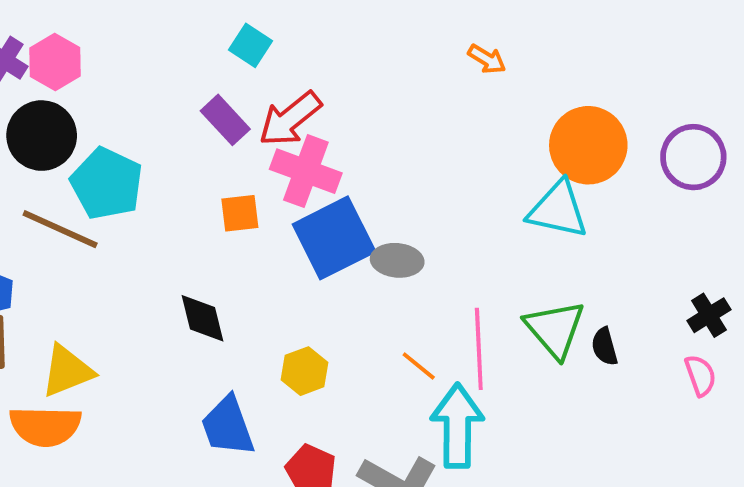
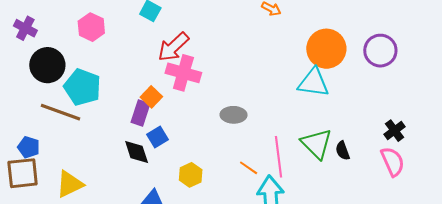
pink hexagon: (55, 62) -> (91, 27), moved
purple rectangle: (225, 120) -> (140, 113), moved, turned 65
orange square: (240, 213) -> (151, 97), turned -35
blue square: (334, 238) -> (158, 137), moved, size x0.5
pink semicircle: (700, 375) -> (393, 162), size x1.4

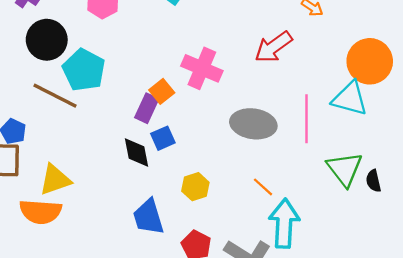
red arrow: (173, 47) -> (273, 47), moved
gray ellipse: (234, 115) -> (253, 124), size x1.5
pink line: (279, 157) -> (307, 119), moved

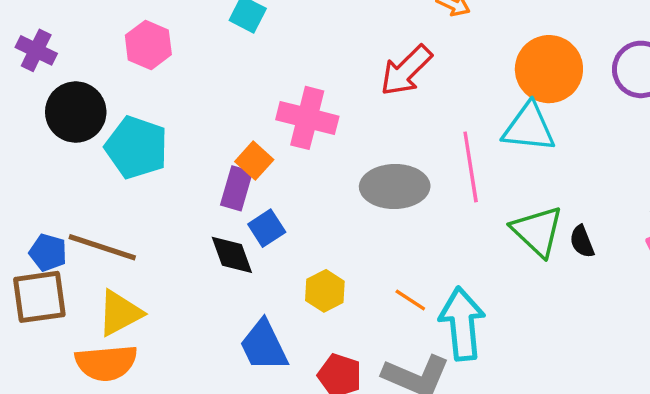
brown line: (55, 96) -> (102, 247), moved
orange line: (263, 187) -> (410, 300), moved

